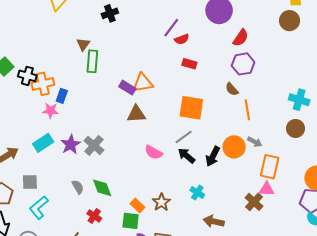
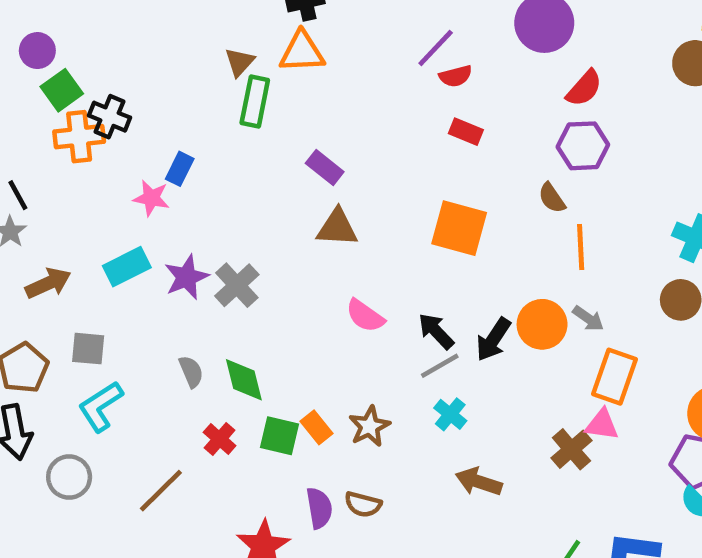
orange triangle: (143, 83) -> (302, 52), moved
orange cross: (43, 84) -> (79, 137), moved
gray line: (184, 137) -> (440, 366), moved
green square: (131, 221) -> (279, 436), moved

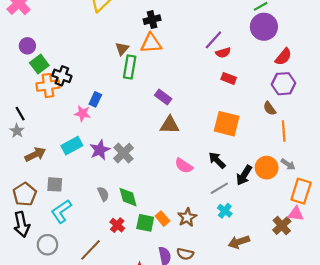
black arrow: (436, 331) -> (217, 160), moved
brown arrow: (479, 482) -> (239, 242), turned -36

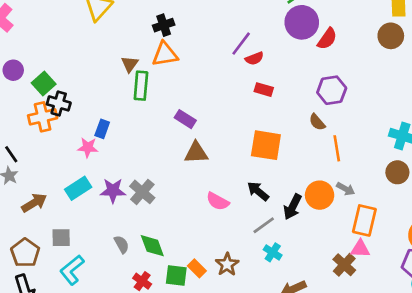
red semicircle: (283, 57) -> (327, 39), moved
green square: (39, 64) -> (44, 83), moved
purple star: (100, 150) -> (113, 191), turned 30

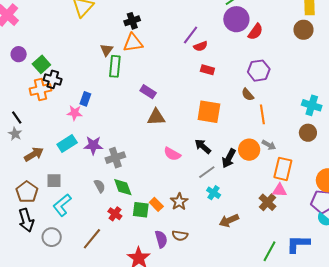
gray cross: (142, 192) -> (115, 158), moved, turned 30

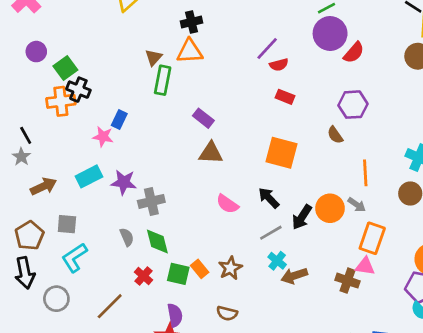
orange line: (262, 114) -> (365, 173), moved
brown cross: (268, 202) -> (348, 281), turned -30
brown arrow: (229, 221) -> (294, 276), moved
purple semicircle: (161, 239) -> (175, 315), moved

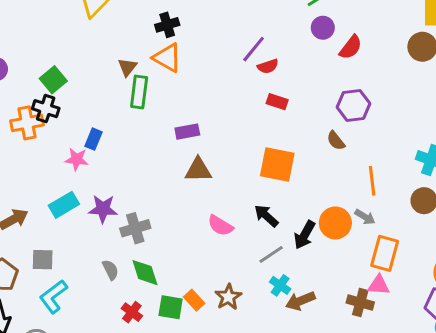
purple circle: (330, 33) -> (323, 28), size x0.6
orange triangle: (190, 51) -> (167, 58), turned 36
green square: (65, 68) -> (53, 80), moved
purple rectangle: (203, 118) -> (187, 132), turned -45

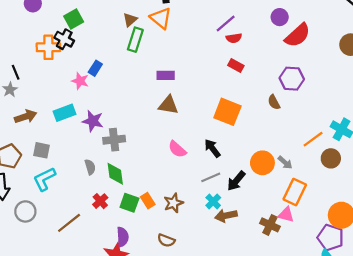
red semicircle: (351, 47) -> (298, 35), size x1.4
orange line: (372, 181) -> (313, 139), moved, turned 50
black arrow: (305, 235) -> (236, 181), moved

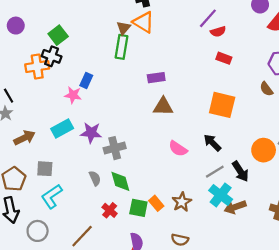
brown triangle: (130, 20) -> (124, 28), moved
black arrow: (236, 181) -> (240, 171), turned -65
cyan cross: (213, 201) -> (221, 195), size x1.5

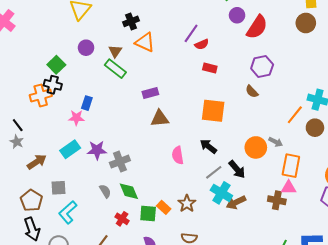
orange triangle: (144, 22) -> (145, 42), moved
purple circle: (16, 26) -> (86, 48), moved
green rectangle: (122, 47) -> (115, 69), turned -55
pink semicircle: (178, 149) -> (178, 155), turned 54

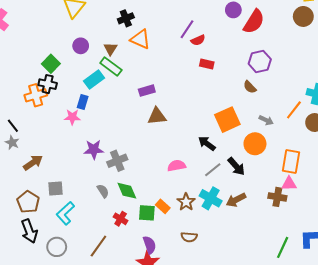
orange square: (213, 111) -> (227, 120), moved, turned -30
gray arrow: (276, 142) -> (266, 120), moved
cyan rectangle: (70, 149) -> (94, 79), moved
pink semicircle: (178, 155) -> (177, 166), moved, turned 90
cyan cross: (221, 193) -> (211, 198), moved

